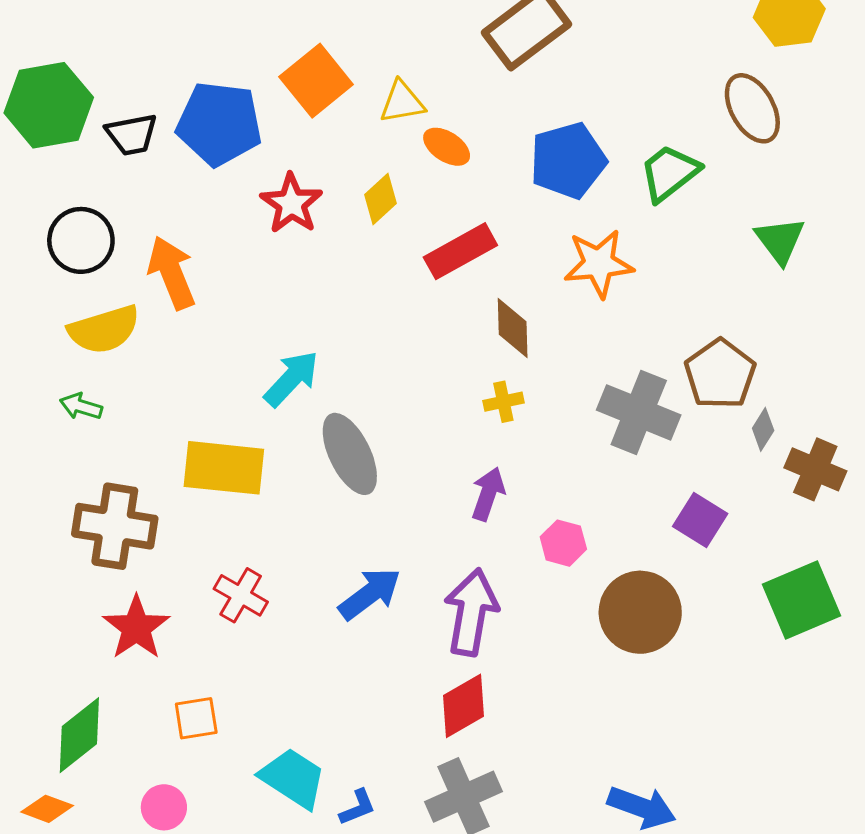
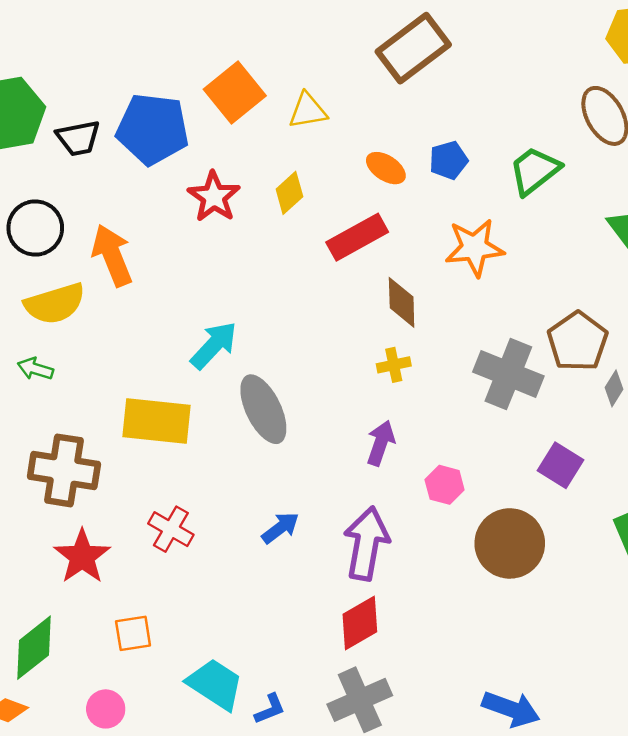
orange ellipse: (447, 147) -> (386, 168), moved
blue pentagon: (568, 161) -> (448, 160), size x0.6
blue arrow: (370, 594) -> (280, 528), size x0.7

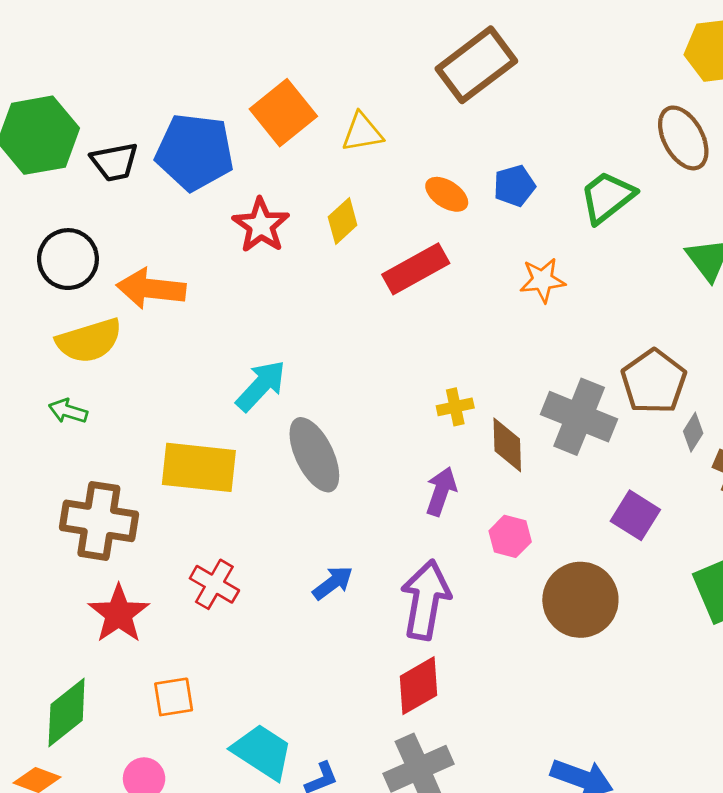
orange star: (475, 248) -> (542, 280), size x0.7
orange arrow: (112, 255) -> (151, 289), turned -62
brown diamond: (402, 302) -> (507, 445), moved

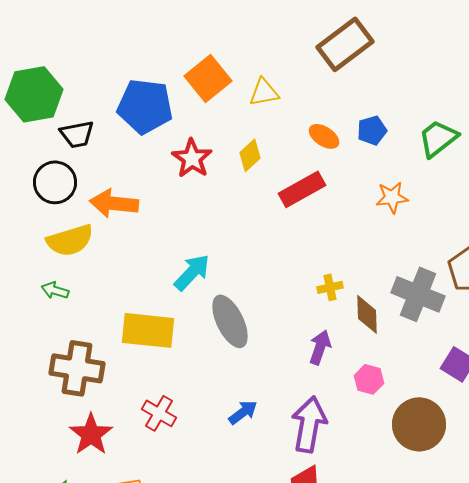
black trapezoid: (114, 162) -> (77, 134), moved

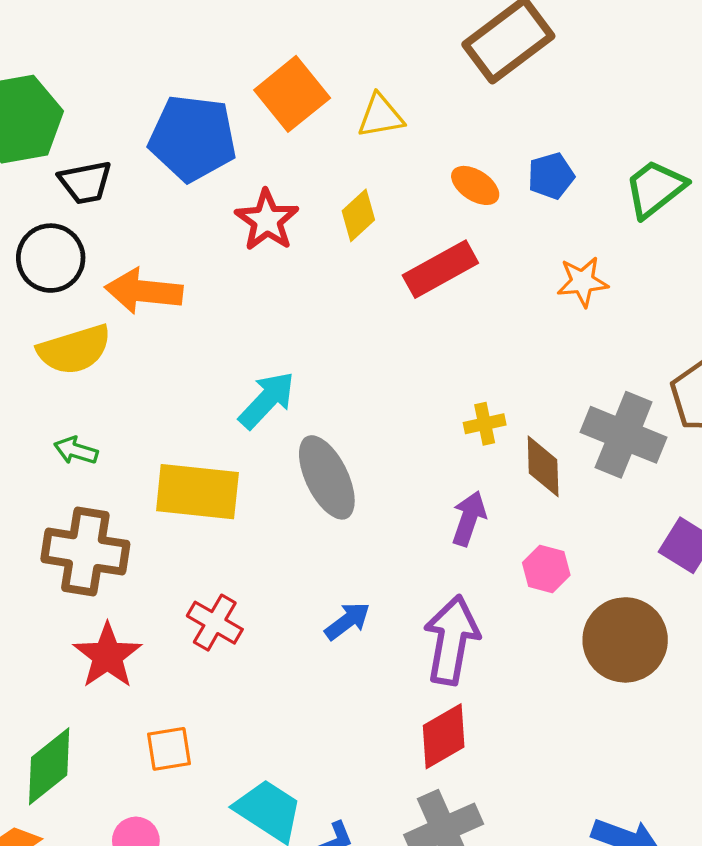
green arrow: (55, 290) -> (76, 451), moved

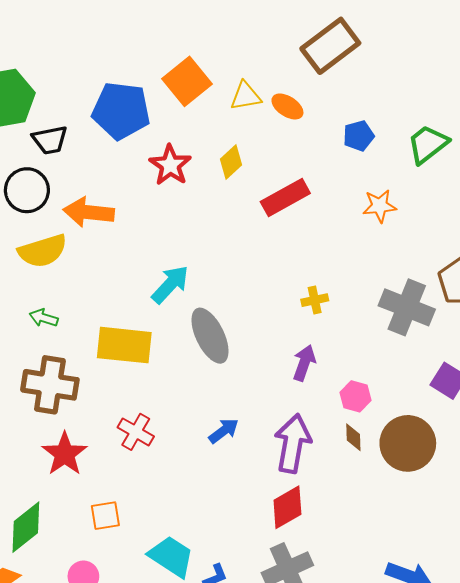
orange ellipse: (475, 185) -> (287, 106), moved
brown diamond: (543, 466) -> (353, 437), moved, size x0.7

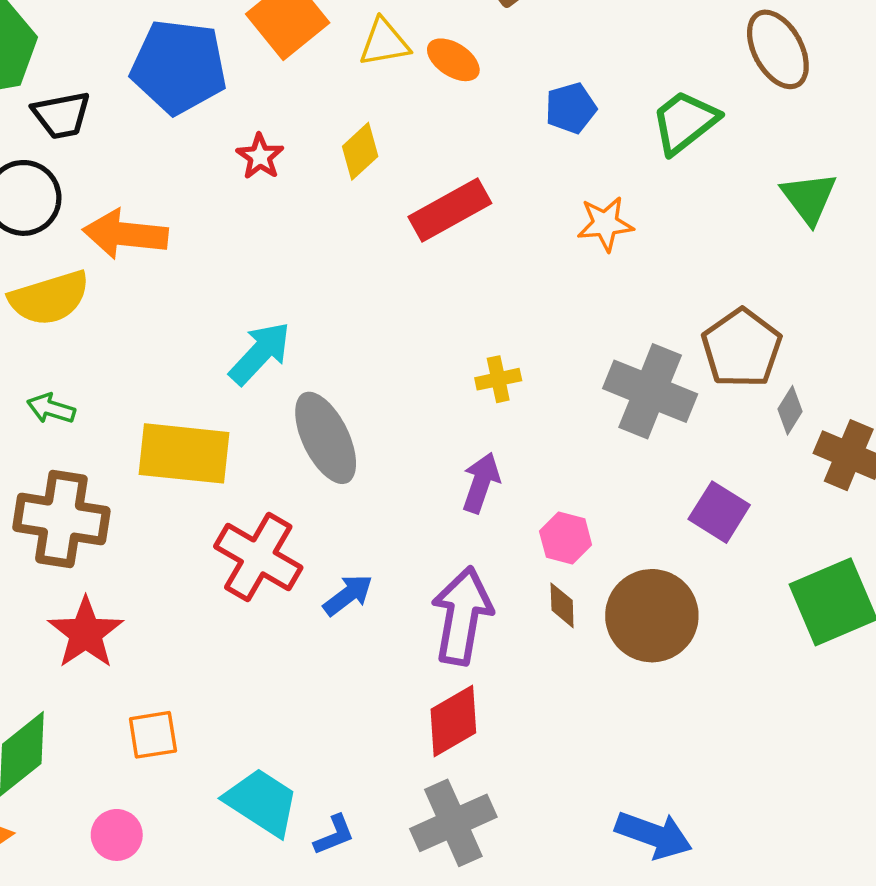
red star: (170, 165) -> (260, 156), size x0.7
red cross: (136, 432) -> (258, 557), moved, size x1.4

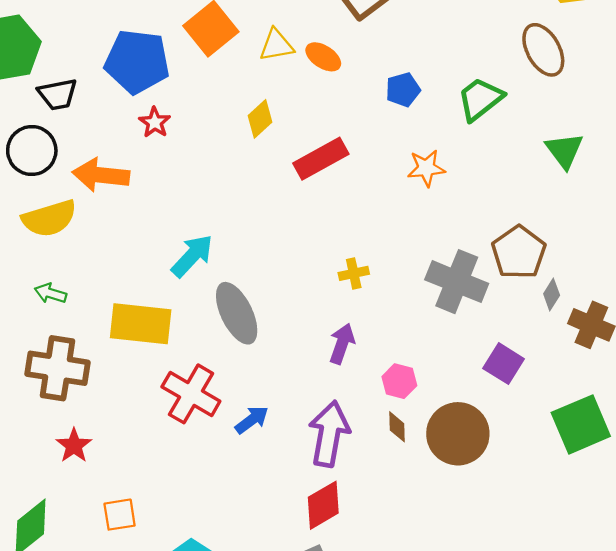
red star: (260, 156) -> (155, 122), moved
red star: (86, 633) -> (74, 445), size x0.7

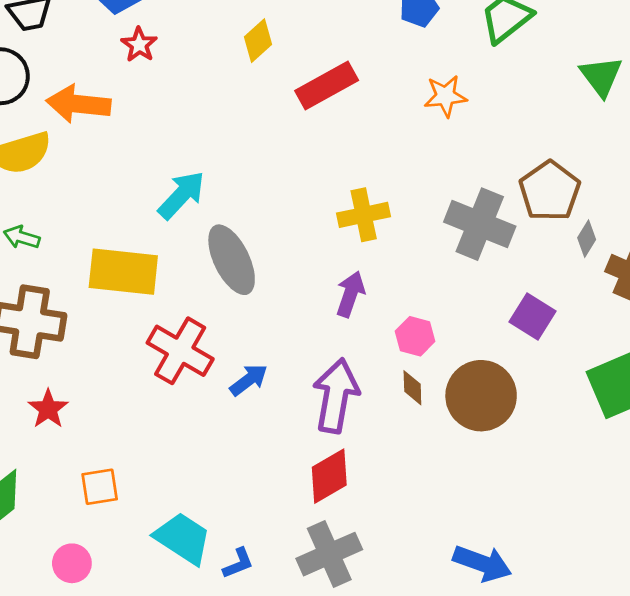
yellow cross: (354, 273) -> (364, 215), size x1.5

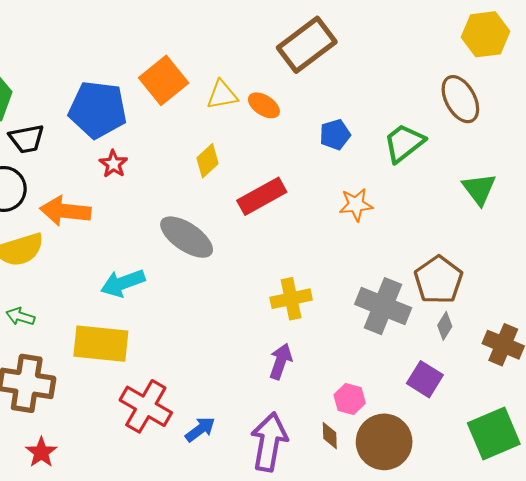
cyan arrow: (181, 195) -> (123, 283), moved, turned -153
gray diamond: (587, 239) -> (445, 326), moved
gray ellipse: (232, 260) -> (187, 237), moved, turned -30
pink hexagon: (415, 336) -> (350, 399), moved

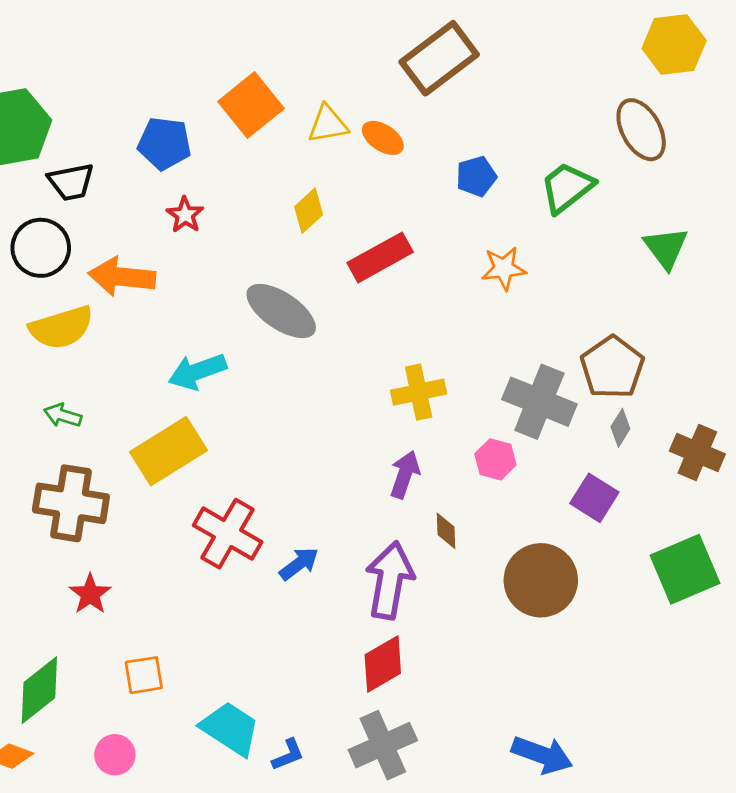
blue pentagon: (98, 110) -> (164, 143), size x0.7
yellow rectangle: (101, 344) -> (168, 451), turned -38
pink hexagon: (350, 399) -> (495, 459), moved
brown diamond: (330, 436) -> (446, 531), moved

